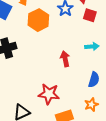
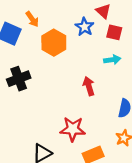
cyan arrow: (92, 46) -> (112, 60), moved

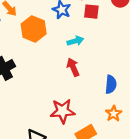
cyan arrow: (112, 60) -> (75, 41), moved

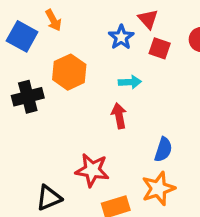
orange hexagon: (34, 29) -> (69, 72), moved
orange star: (114, 114) -> (158, 188), size x1.5

